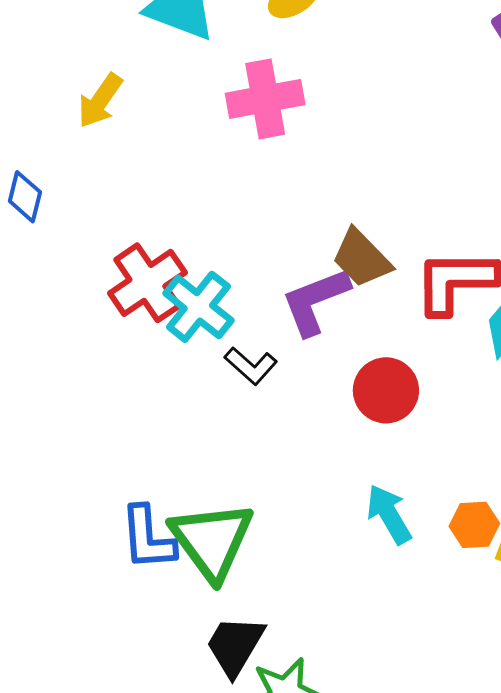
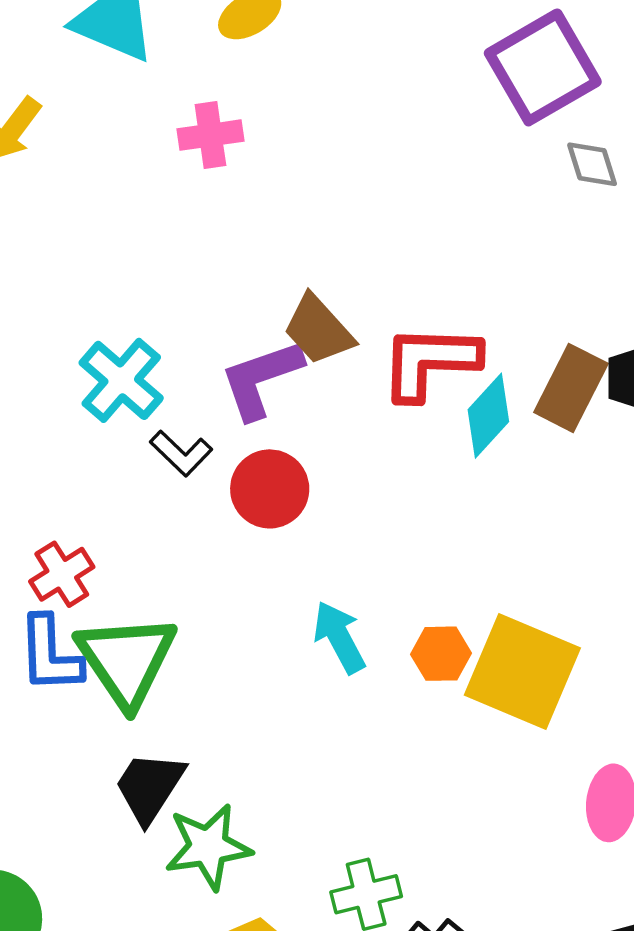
pink cross: (265, 99) -> (210, 135), size x0.7
red cross: (147, 283) -> (62, 574), moved, size x0.7
red circle: (386, 390) -> (270, 489), moved

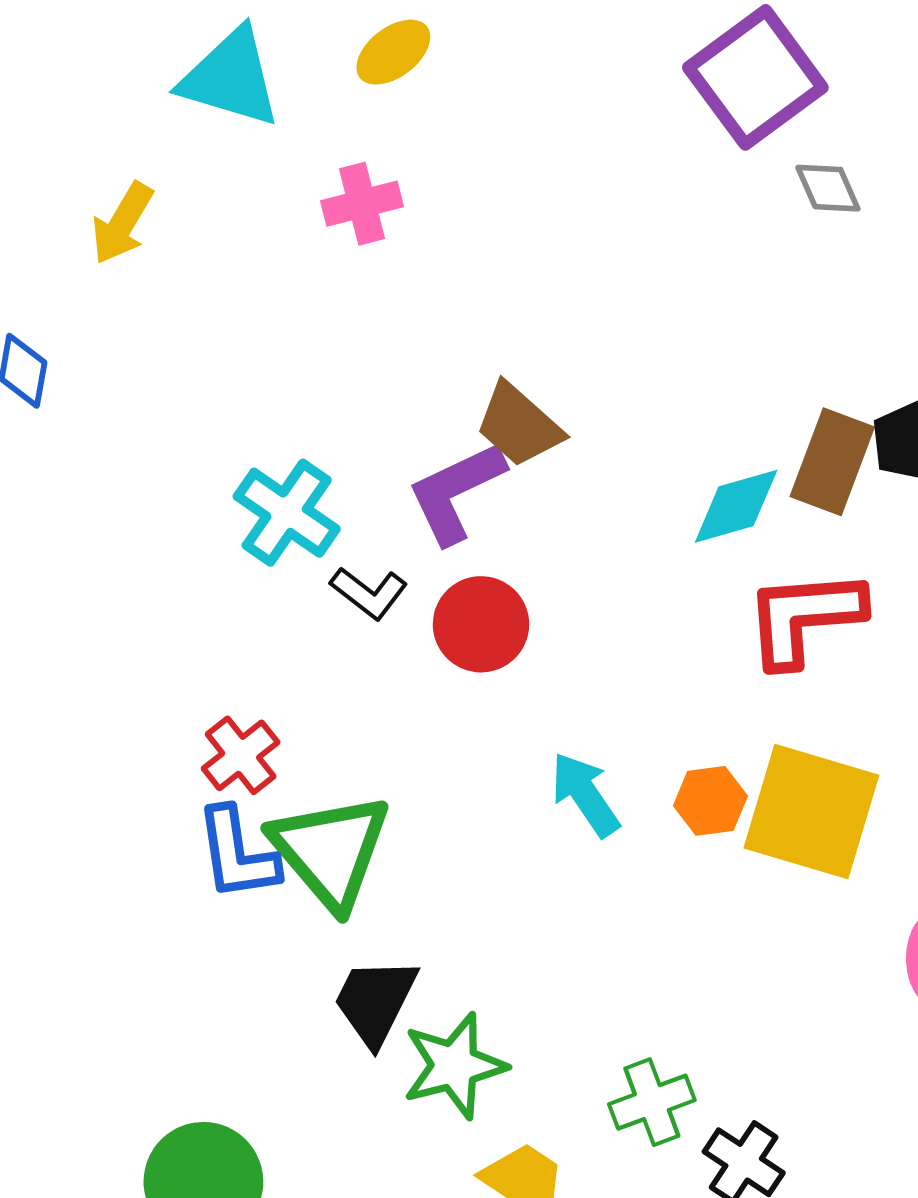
red L-shape: (430, 362) -> (804, 617), moved
cyan diamond: (488, 416) -> (736, 506), turned 38

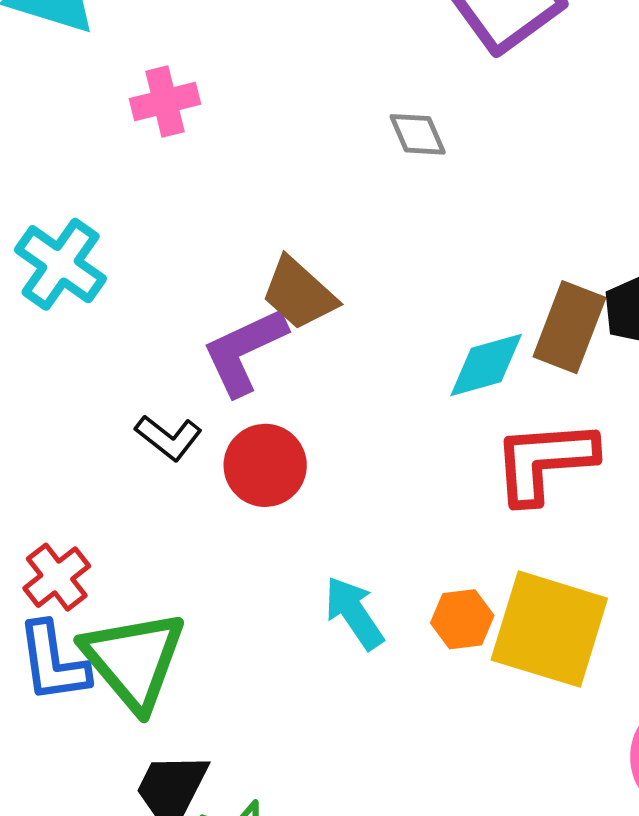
gray diamond: (828, 188) -> (418, 134), moved
cyan cross: (287, 513) -> (61, 264), moved

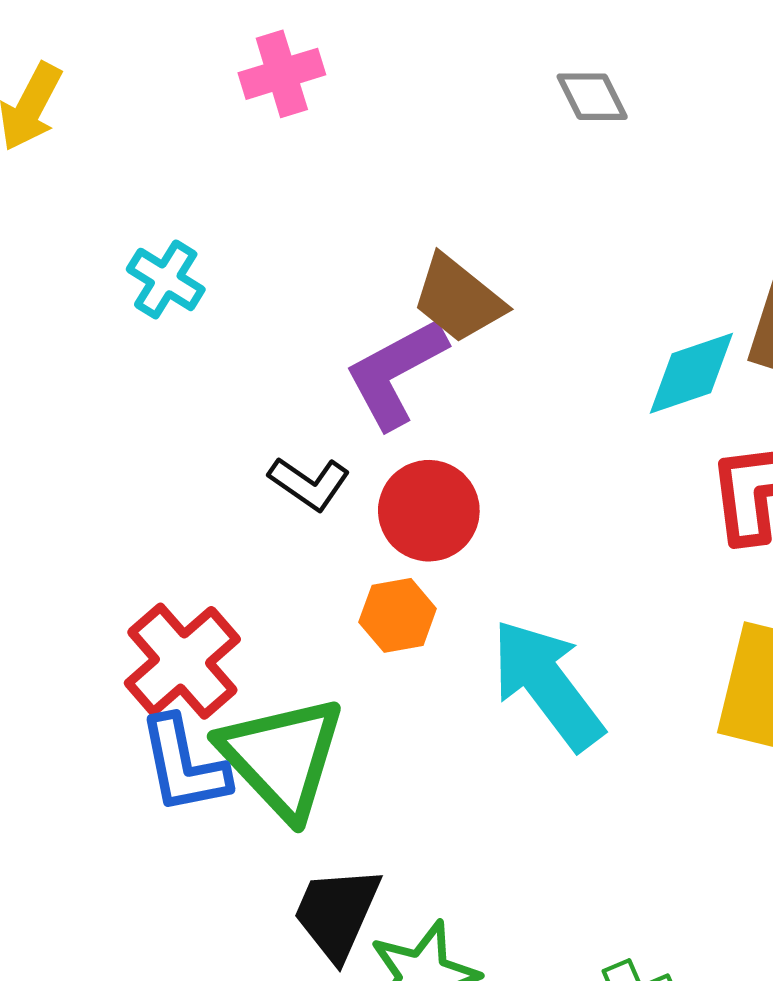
cyan cross: (61, 264) -> (166, 279), size x0.7
red cross: (57, 577) -> (182, 661), size x1.4
cyan arrow: (354, 613) -> (547, 684), size x1.5
orange hexagon: (462, 619) -> (398, 615), moved

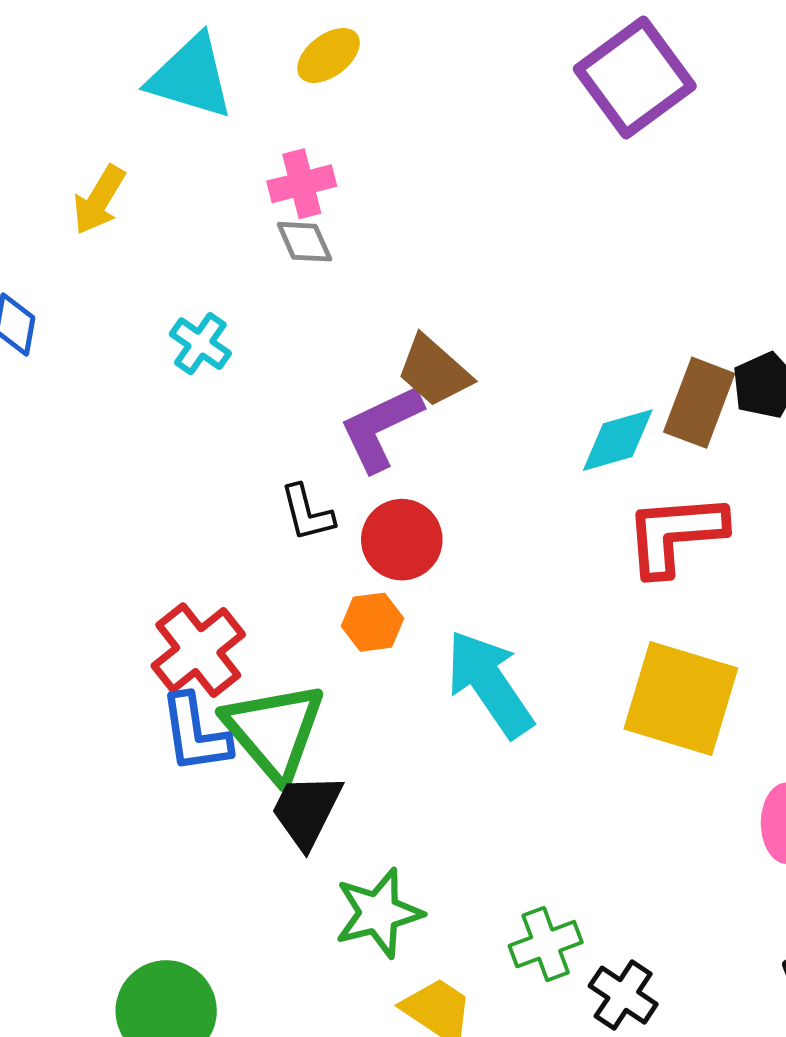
gray diamond: (592, 97) -> (304, 242), moved
black L-shape: (309, 483) -> (307, 513), turned 38
black trapezoid: (337, 913) -> (306, 811), moved

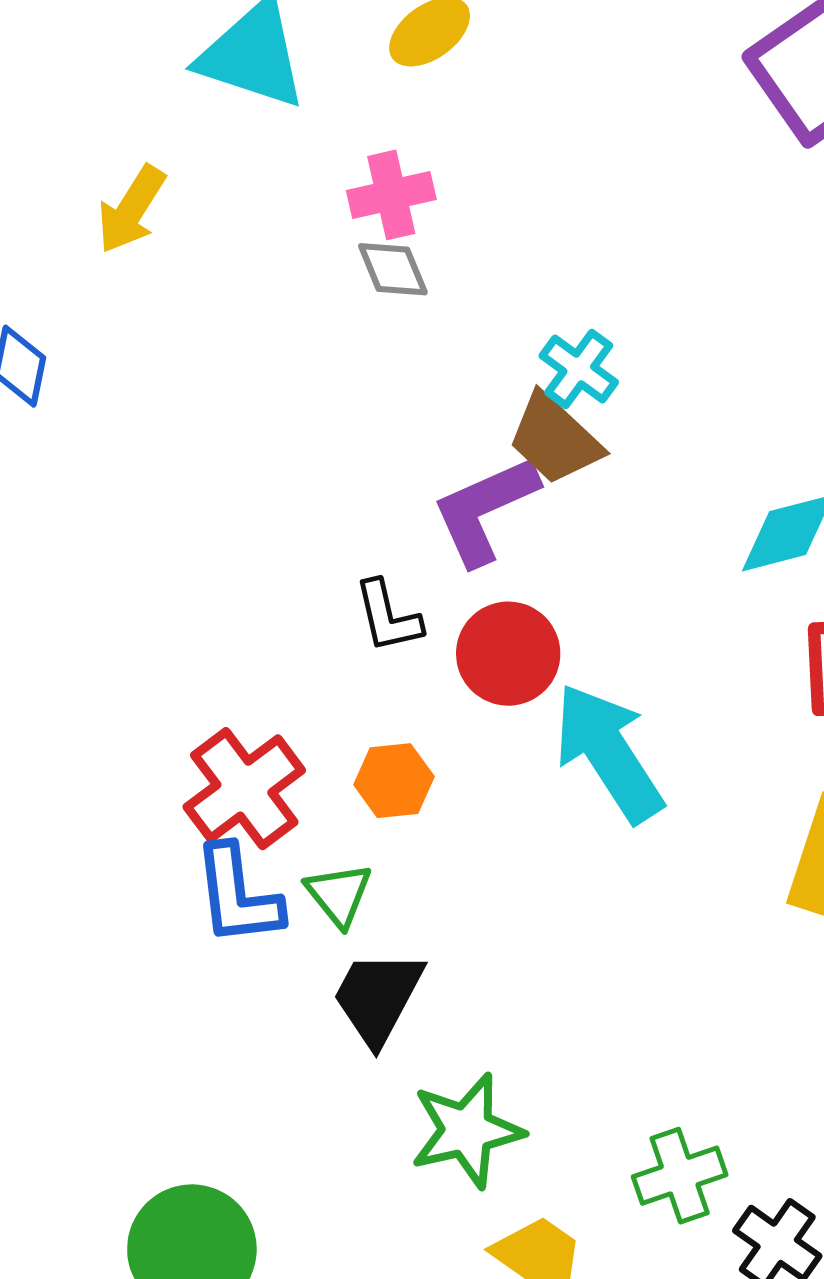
cyan cross: (200, 344) -> (579, 369), moved
orange hexagon: (372, 622) -> (394, 781), moved
cyan arrow: (490, 684) -> (609, 753), moved
green triangle: (274, 731) -> (339, 895), size x0.5

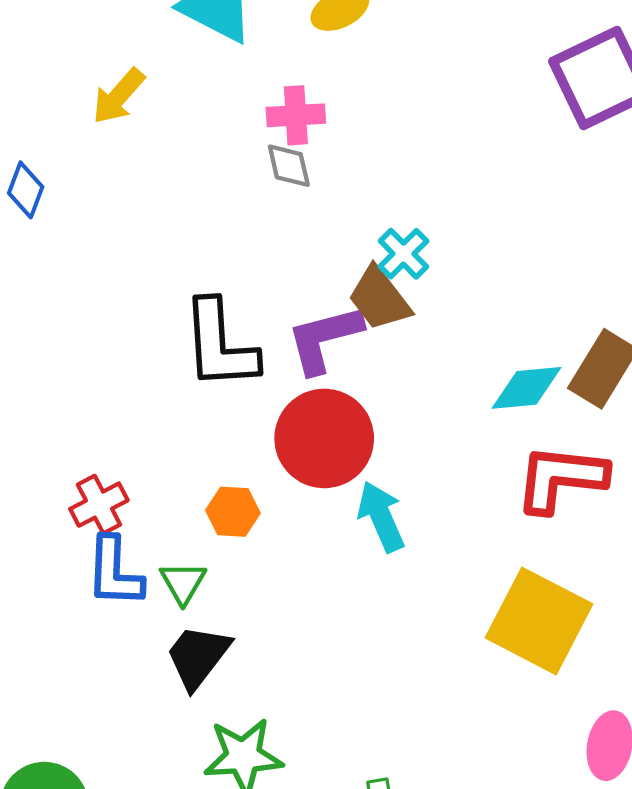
black L-shape: (388, 616) -> (220, 345), moved, size x1.8
red circle: (508, 654) -> (324, 438), size x1.4
cyan arrow: (609, 753) -> (381, 517), size x0.7
red cross: (244, 789) -> (99, 505), moved, size x0.7

